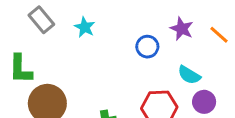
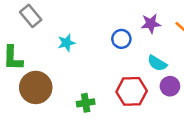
cyan star: (85, 27) -> (66, 43), moved, turned 30
purple star: (182, 29) -> (151, 24), turned -30

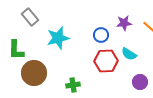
cyan star: (66, 43) -> (58, 38), size x1.6
purple circle: (170, 86) -> (140, 82), moved
red hexagon: (132, 91) -> (106, 61), moved

